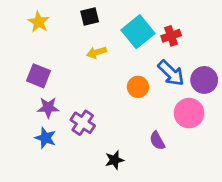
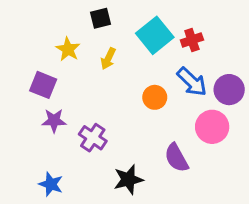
yellow star: (39, 22) -> (68, 49), moved
yellow arrow: (97, 52) -> (108, 59), turned -48
blue star: (45, 138) -> (51, 184), moved
purple semicircle: (157, 141) -> (176, 158), size x1.4
black star: (114, 160) -> (128, 180), size x1.4

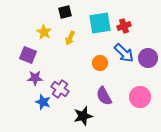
cyan square: (155, 35) -> (100, 23), turned 30
pink circle: (212, 127) -> (140, 97), moved
purple semicircle: (176, 158) -> (104, 96), moved
blue star: (51, 184) -> (43, 102), moved

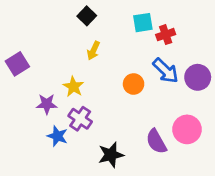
black square: (65, 12) -> (87, 16), turned -32
cyan square: (100, 23) -> (143, 23), moved, size x0.7
yellow star: (44, 32) -> (73, 87), moved
purple square: (28, 55) -> (17, 64), moved, turned 36
purple semicircle: (104, 96) -> (156, 141), moved

